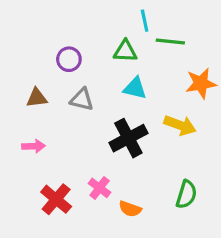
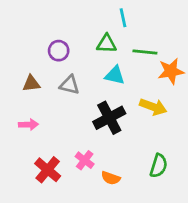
green line: (170, 42) -> (145, 52), moved

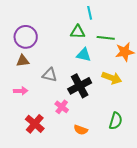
purple circle: (59, 51) -> (26, 37), moved, size x1.5
gray triangle: (70, 85) -> (50, 75), moved
pink cross: (85, 160) -> (62, 107), moved

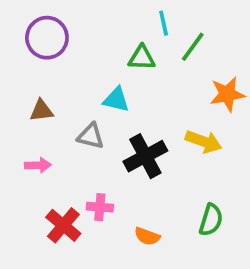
purple circle: (26, 37) -> (47, 38), moved
green line: (106, 38) -> (193, 47), moved, turned -60
cyan triangle: (84, 55) -> (116, 100), moved
pink cross: (62, 107) -> (100, 207), moved, turned -32

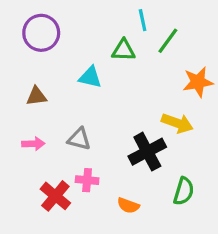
cyan triangle: (116, 100) -> (90, 77), moved
gray triangle: (91, 136) -> (79, 139), moved
black cross: (145, 156) -> (147, 152), moved

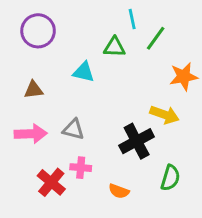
pink arrow: (33, 144) -> (31, 134), size x1.5

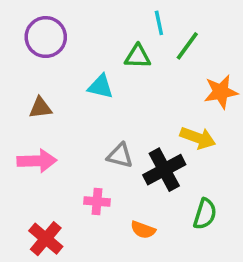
gray triangle: (73, 129) -> (120, 156), moved
red cross: (51, 182) -> (46, 239), moved

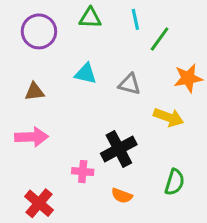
green triangle: (138, 56) -> (90, 18), moved
gray triangle: (120, 156) -> (129, 84), moved
black cross: (164, 170) -> (119, 149), moved

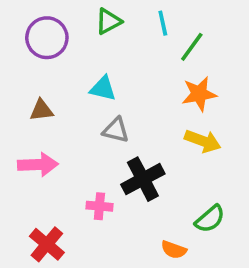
green triangle: (90, 18) -> (108, 21), turned -30
orange star: (188, 78) -> (199, 94), moved
gray triangle: (129, 84) -> (116, 130), moved
green semicircle: (175, 182) -> (210, 219), turned 32
orange semicircle: (122, 196) -> (174, 250), moved

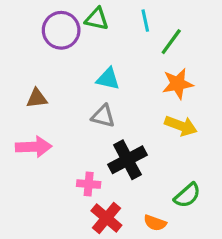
green triangle: (108, 21) -> (97, 19), turned 40
purple circle: (47, 38) -> (61, 30), moved
cyan triangle: (103, 88) -> (108, 79), moved
red cross: (47, 244) -> (106, 218), moved

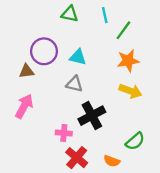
purple circle: (61, 30) -> (44, 51), moved
pink arrow: (34, 147) -> (24, 106), turned -60

